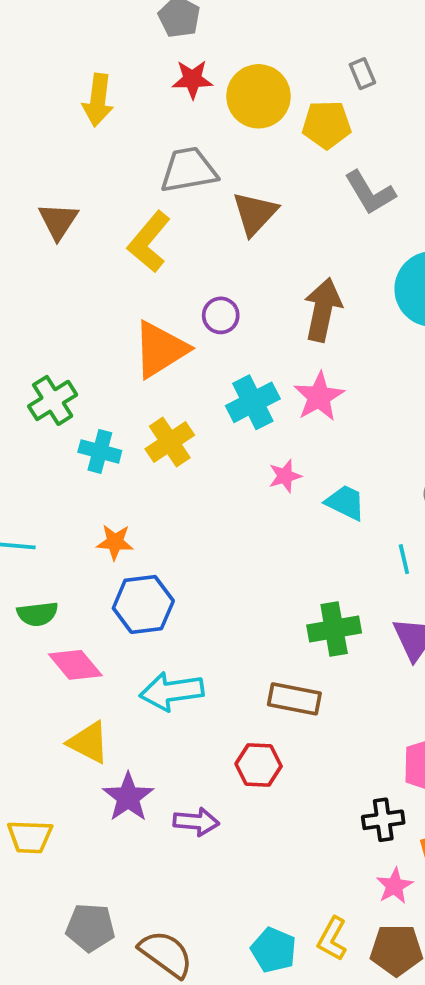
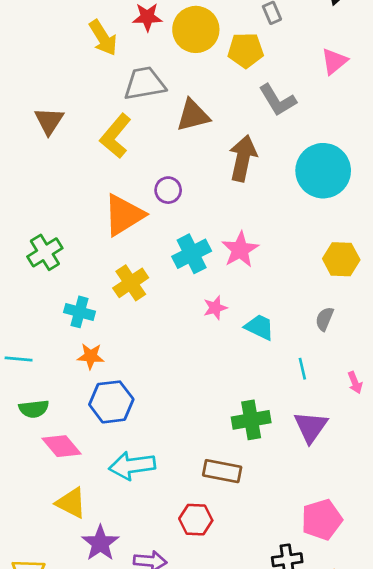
yellow arrow: (98, 100) -> (103, 38), moved, turned -39
brown triangle: (255, 213) -> (193, 115), turned 33
brown arrow: (323, 310) -> (243, 158), moved
cyan cross: (100, 451) -> (79, 312), moved

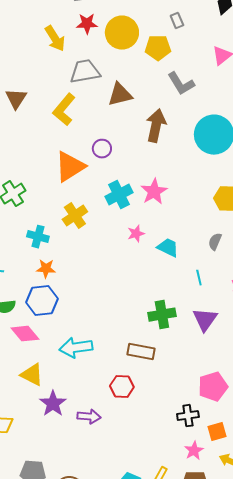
blue hexagon: (111, 402) -> (42, 301), moved

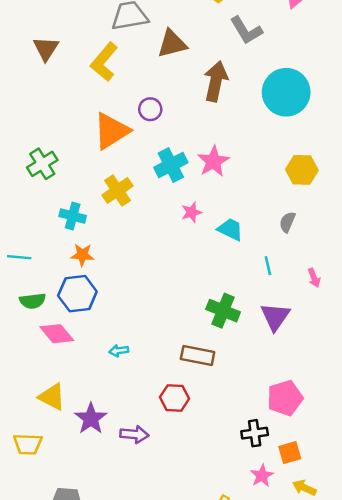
green cross: (162, 315) -> (223, 311), turned 32
cyan arrow: (76, 348) -> (119, 351), size x0.5
yellow triangle: (32, 375) -> (52, 397), moved

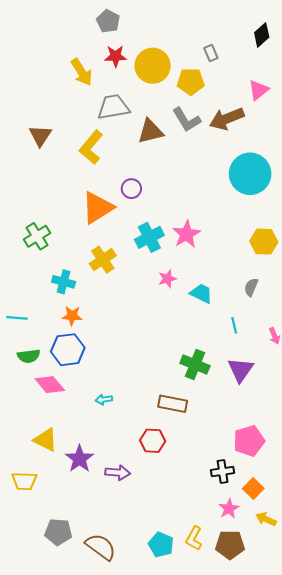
gray L-shape: (246, 30) -> (186, 120), moved
brown arrow: (216, 81) -> (227, 119), moved, turned -124
orange square: (290, 453) -> (253, 488), turned -30

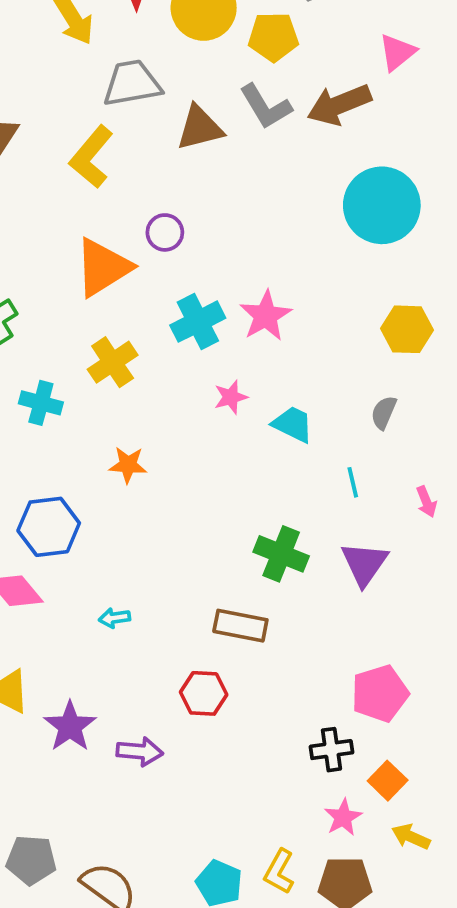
orange star: (72, 316) -> (128, 465), moved

